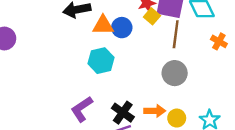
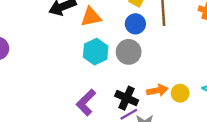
blue circle: (122, 28) -> (135, 24), moved
gray circle: (175, 73) -> (129, 52), moved

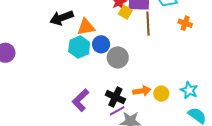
blue circle: (135, 24) -> (101, 44), moved
cyan hexagon: (96, 52) -> (79, 47), moved

